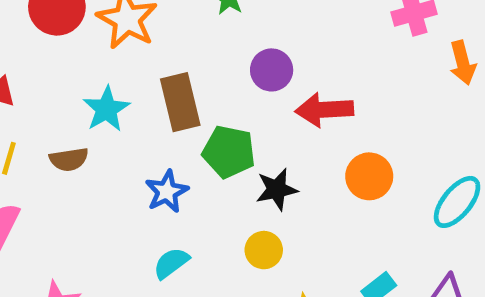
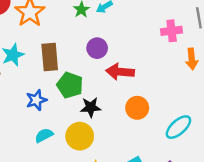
yellow circle: (264, 250) -> (80, 136), size x1.5
cyan semicircle: (171, 263) -> (44, 135), moved

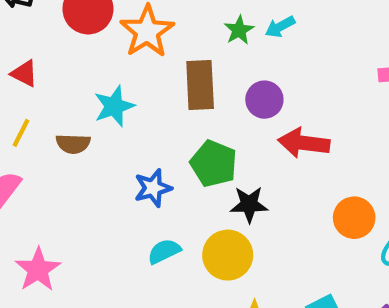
brown rectangle: (50, 57) -> (200, 85), moved
orange circle: (137, 108) -> (354, 218), moved

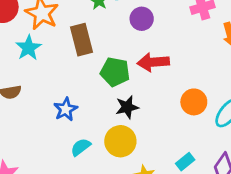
purple circle: (264, 100) -> (142, 19), moved
cyan star: (114, 106) -> (28, 48), moved
green pentagon: (214, 164) -> (115, 72), moved

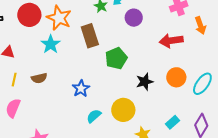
red arrow: (153, 62) -> (171, 41), moved
green pentagon: (115, 72) -> (116, 58), turned -30
black star: (127, 107) -> (145, 82), moved

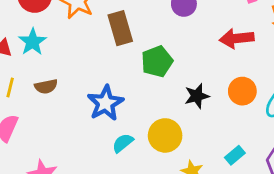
cyan star: (51, 44) -> (33, 42), moved
blue star: (81, 89) -> (105, 103), size x1.4

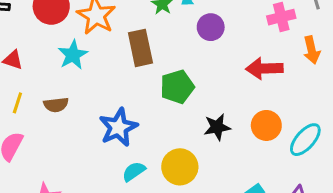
cyan star: (33, 42) -> (73, 55), moved

